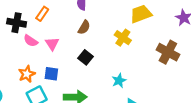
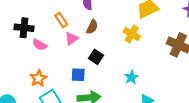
orange rectangle: (42, 14) -> (61, 20), moved, turned -64
pink triangle: (52, 44) -> (72, 39), moved, turned 32
blue square: (51, 74) -> (78, 75), moved

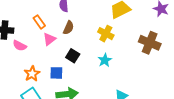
cyan star: (131, 77) -> (105, 60), moved
orange star: (38, 78) -> (32, 74), moved

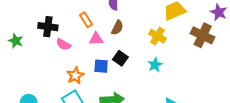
pink triangle: (49, 39) -> (96, 39), turned 32
brown cross: (150, 43) -> (203, 35), moved
blue square: (56, 73) -> (101, 66), moved

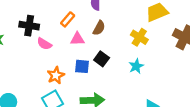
orange rectangle: (86, 20) -> (68, 19), turned 72

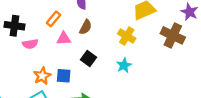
pink semicircle: (44, 44) -> (30, 44), turned -40
blue square: (82, 66) -> (64, 76), moved

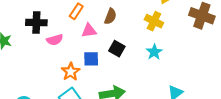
blue square: (64, 76) -> (91, 59), moved

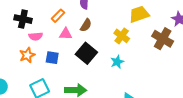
black square: (117, 49) -> (86, 53), size x1.5
blue square: (91, 59) -> (52, 58), moved
orange star: (71, 72) -> (27, 55), moved

